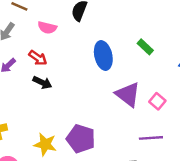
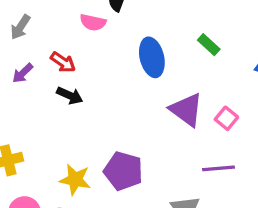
pink semicircle: (47, 28) -> (93, 22), moved

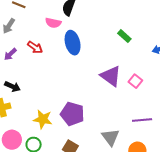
blue ellipse: (152, 57) -> (73, 43), moved
black arrow: (70, 96) -> (12, 87), moved
purple line: (219, 168) -> (142, 120), moved

